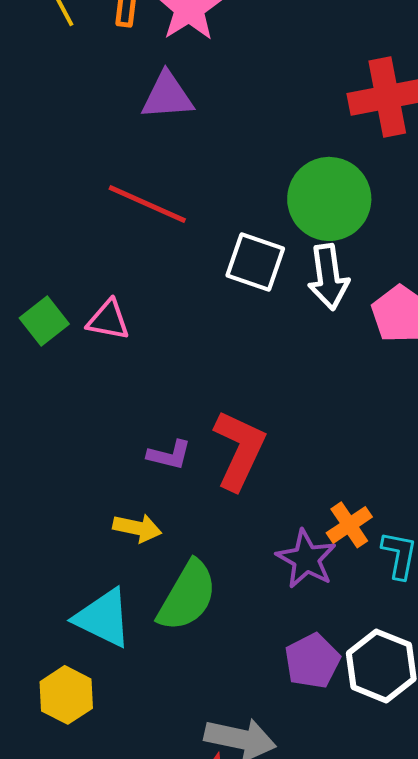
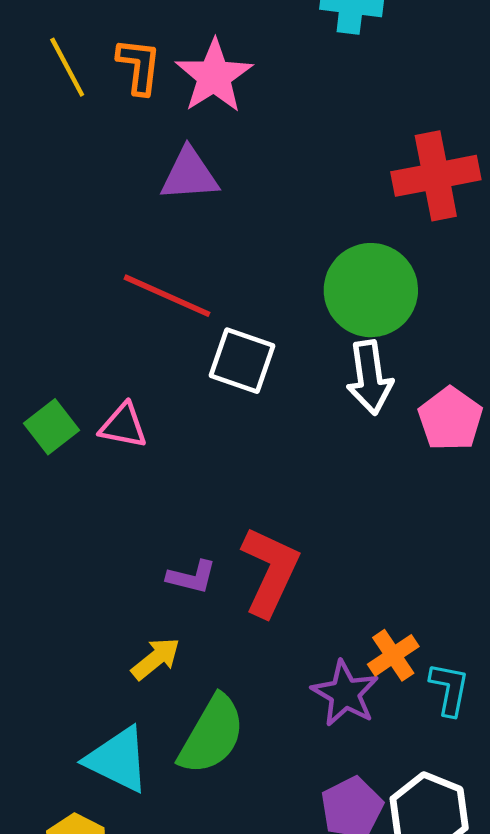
white square: (255, 262) -> (242, 361), moved
yellow arrow: (137, 528) -> (156, 659), turned -51

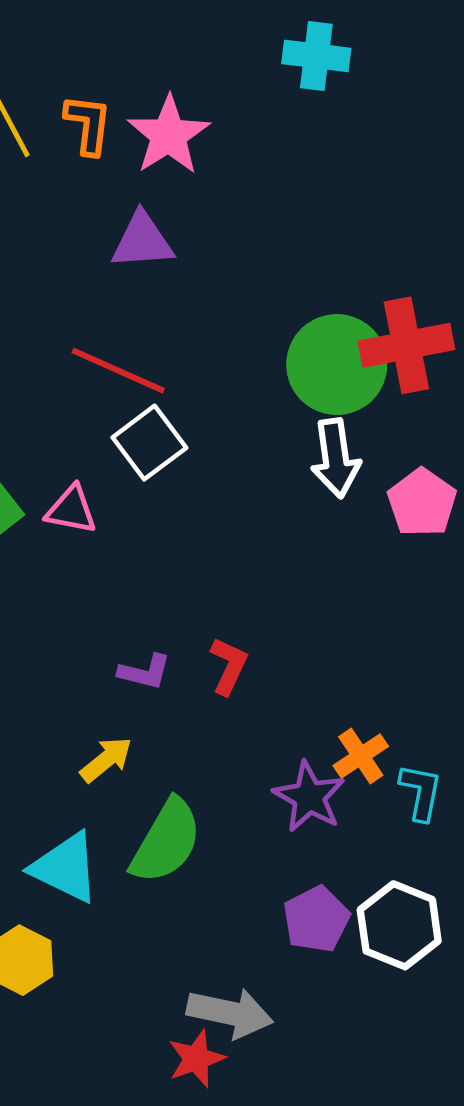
red cross: (436, 176) -> (406, 345), moved
white square: (242, 361) -> (149, 443), moved, turned 34
red L-shape: (270, 571) -> (229, 666), size x0.6

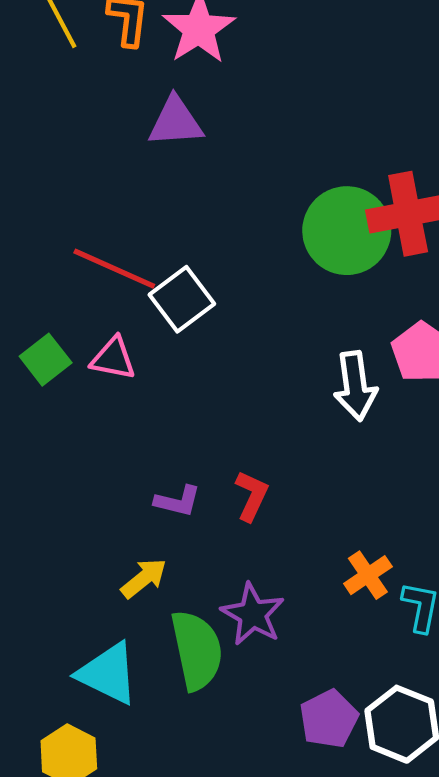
red line: (118, 371) -> (114, 269), moved
white arrow: (336, 458) -> (355, 386), moved
purple star: (309, 797) -> (253, 614), moved
green semicircle: (166, 841) -> (197, 650), turned -42

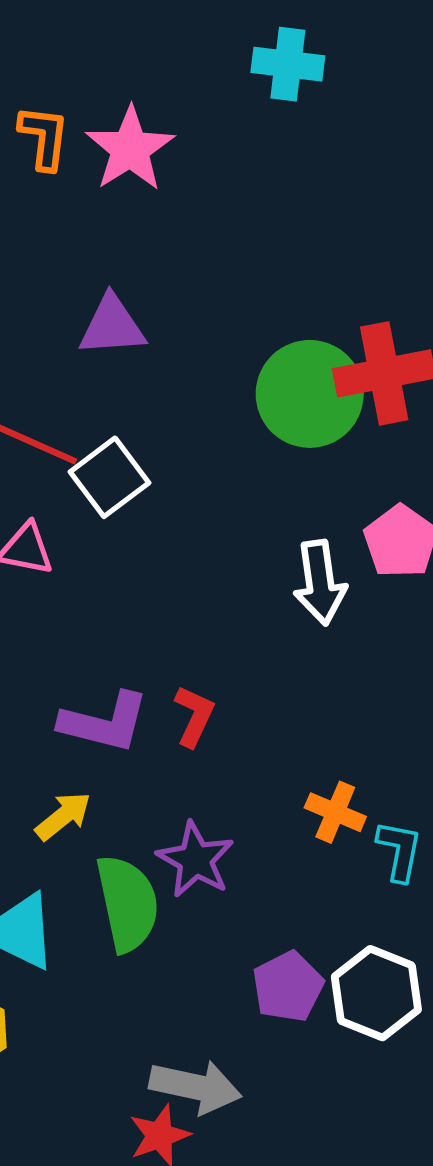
purple triangle: (176, 122) -> (112, 326), moved
purple L-shape: (178, 501) -> (104, 722), size x1.6
orange cross: (368, 575) -> (335, 812), turned -33

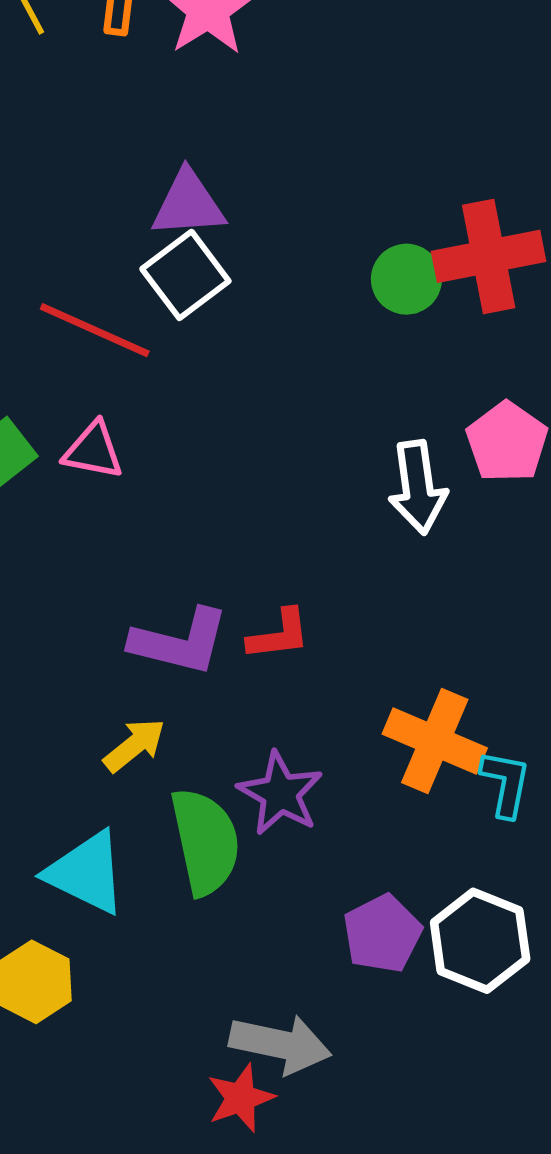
green circle: (310, 394) -> (406, 279), size x0.6
white square: (110, 477) -> (185, 275), moved
red L-shape: (194, 716) -> (279, 635), turned 58
orange cross: (335, 812) -> (435, 741), size x1.5

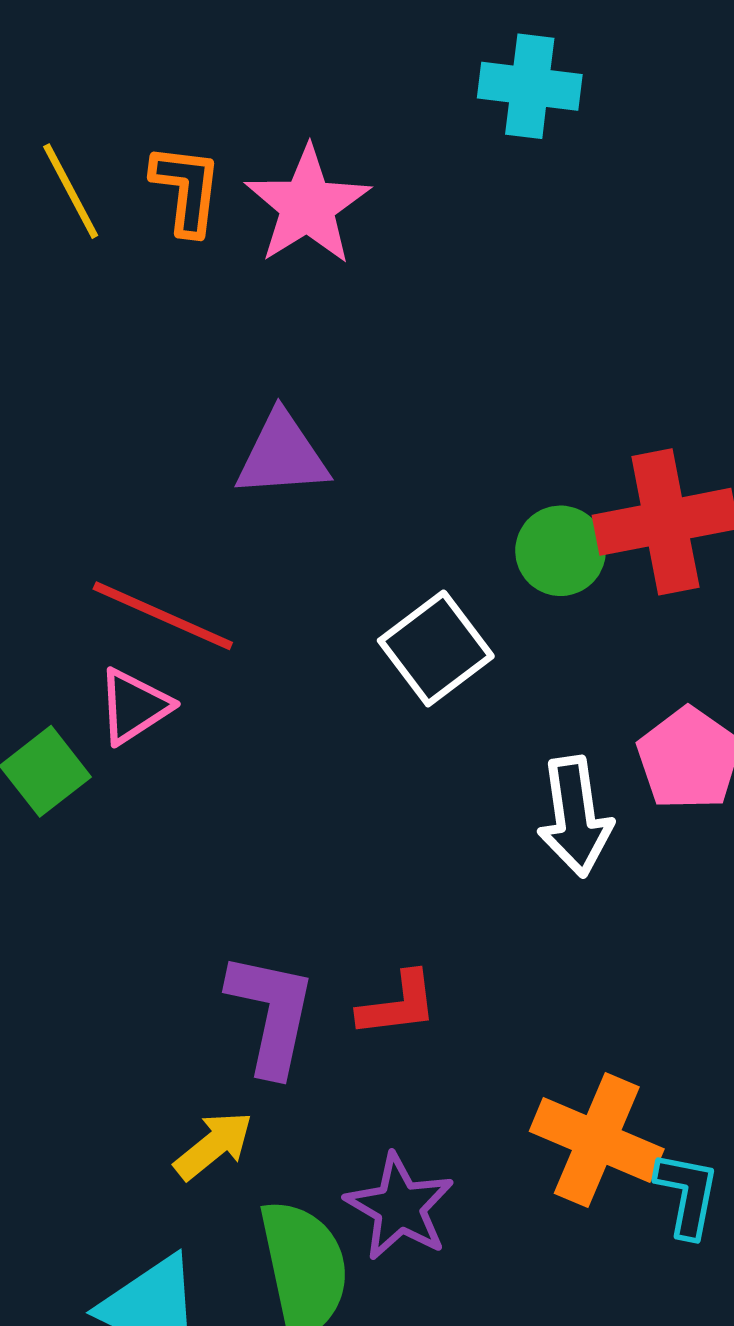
white square: (185, 275) -> (436, 648), moved
pink triangle: (93, 451) -> (134, 706), moved, turned -44
purple L-shape: (180, 642) -> (271, 1014), turned -92

